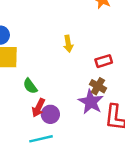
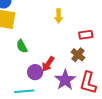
purple star: (91, 102) -> (65, 80), moved
red arrow: (38, 108) -> (48, 64), moved

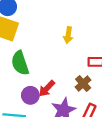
green semicircle: (22, 46) -> (20, 63), size x1.5

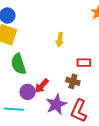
brown cross: (83, 83) -> (73, 81), turned -32

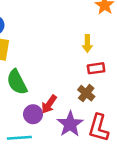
yellow arrow: (60, 40) -> (87, 44), moved
brown cross: (73, 81) -> (86, 93), turned 32

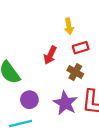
red arrow: (49, 104) -> (50, 55), moved

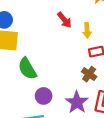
red arrow: (50, 55) -> (64, 20), moved, turned -70

